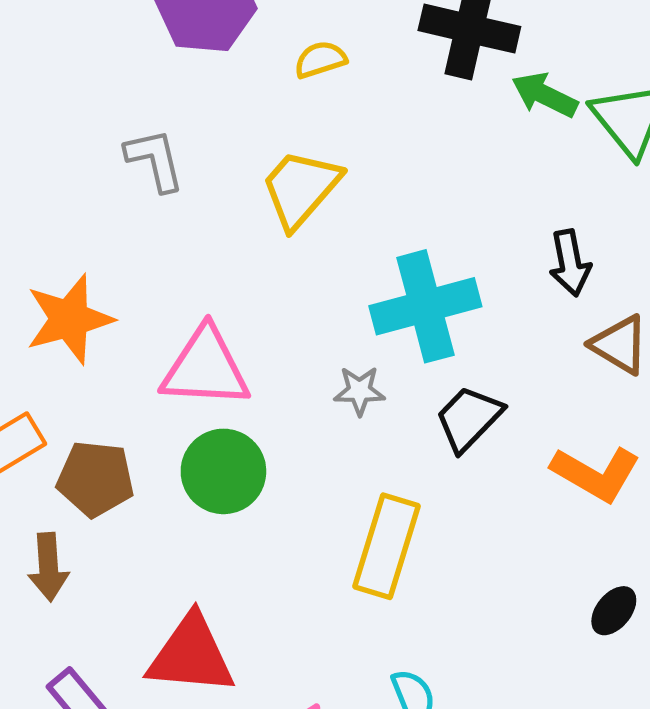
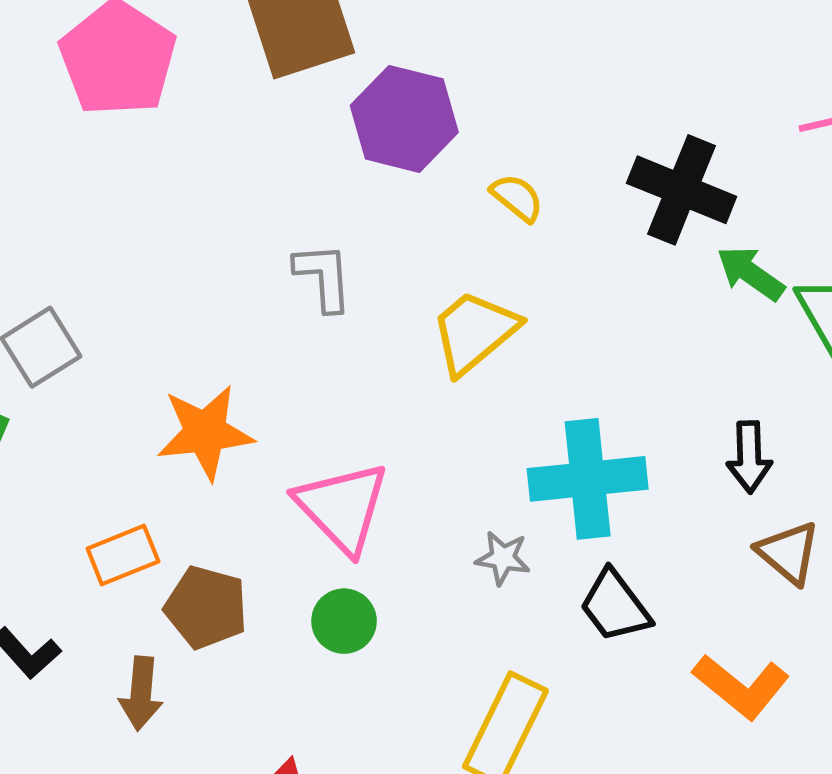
yellow semicircle: (320, 60) -> (517, 198), turned 48
pink triangle: (205, 368) -> (342, 507), turned 34
black trapezoid: (469, 418) -> (615, 606), turned -90
green circle: (223, 471) -> (344, 621), size x0.7

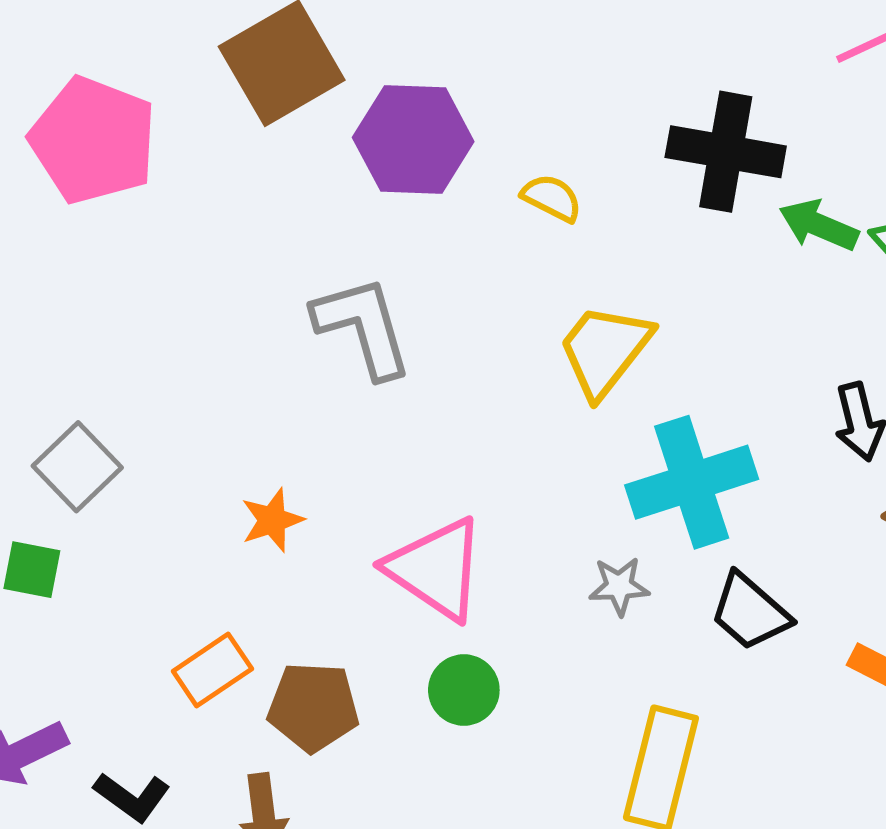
gray L-shape: (323, 277) -> (363, 327), size x1.4
yellow trapezoid: (474, 332) -> (605, 350), moved
orange star: (205, 432) -> (272, 520), size x0.6

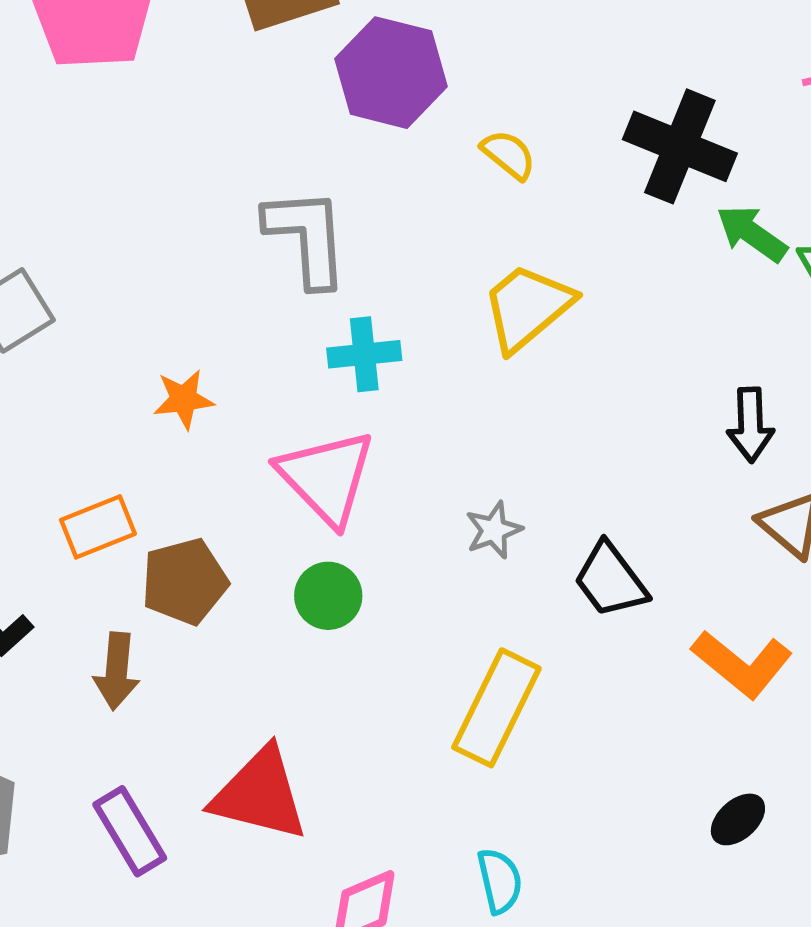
cyan cross: (692, 482) -> (364, 354), moved, size x0.6
gray star: (619, 586) -> (494, 530), turned -30
brown pentagon: (313, 707) -> (185, 581), turned -30

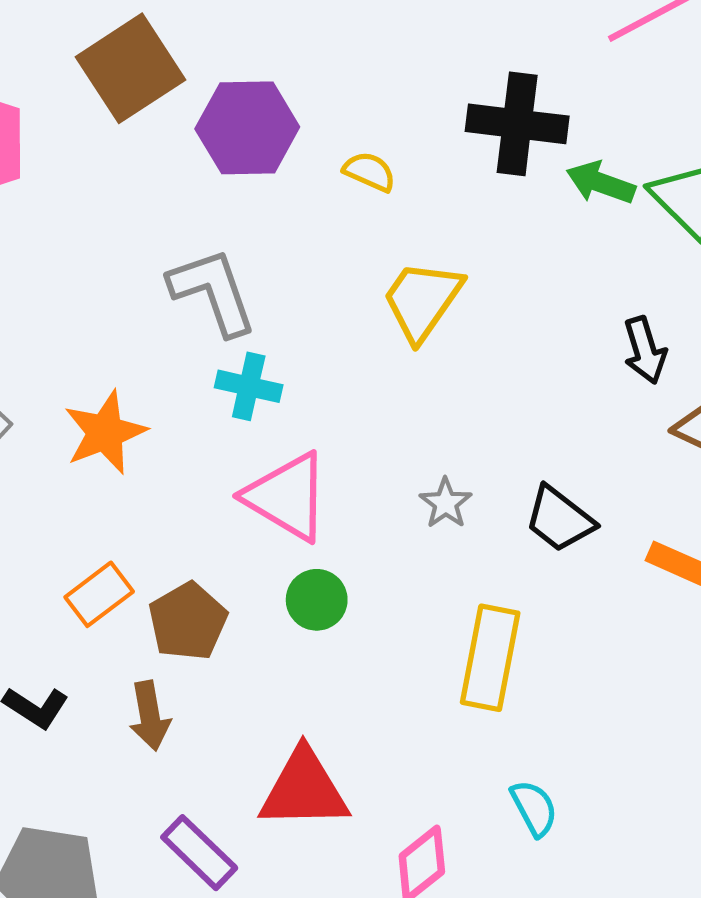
cyan cross: (364, 354) -> (249, 386), moved, turned 34
orange star: (184, 399) -> (105, 432), moved, size x1.5

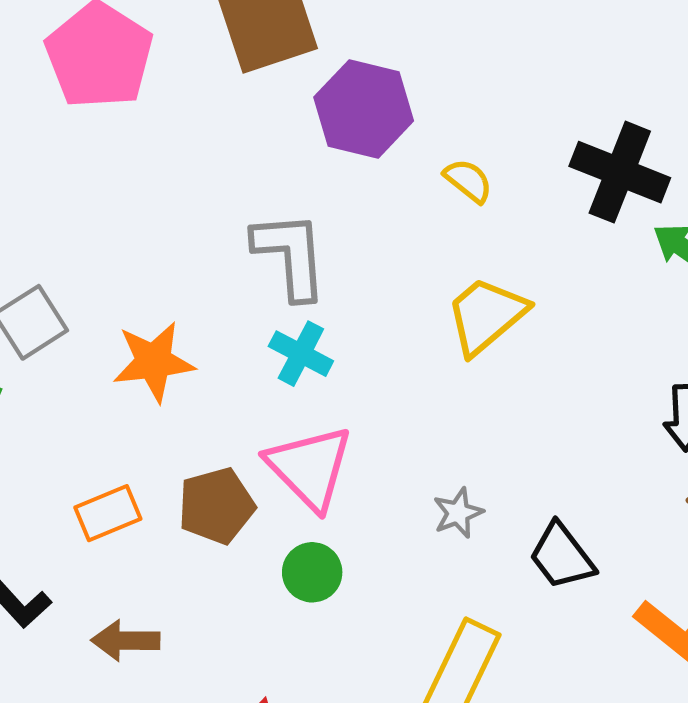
brown pentagon: (188, 621) -> (216, 506), moved
brown arrow: (150, 716) -> (126, 641), turned 86

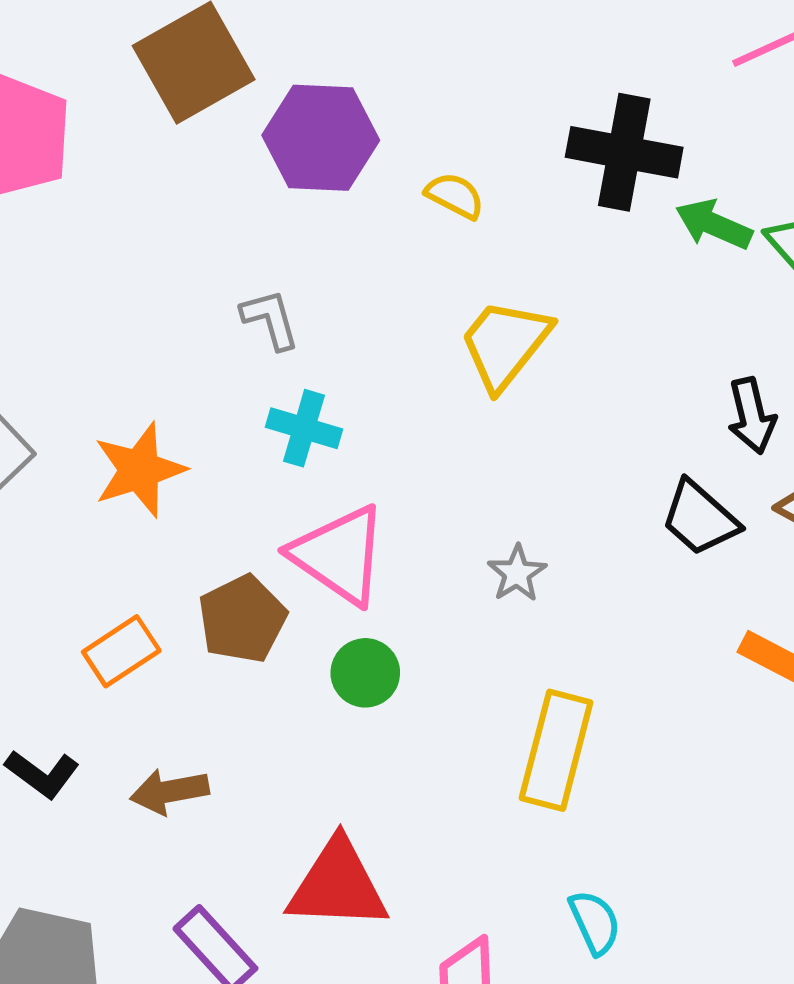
gray L-shape: (290, 255) -> (270, 319), size x0.6
black trapezoid: (562, 556) -> (700, 518), moved

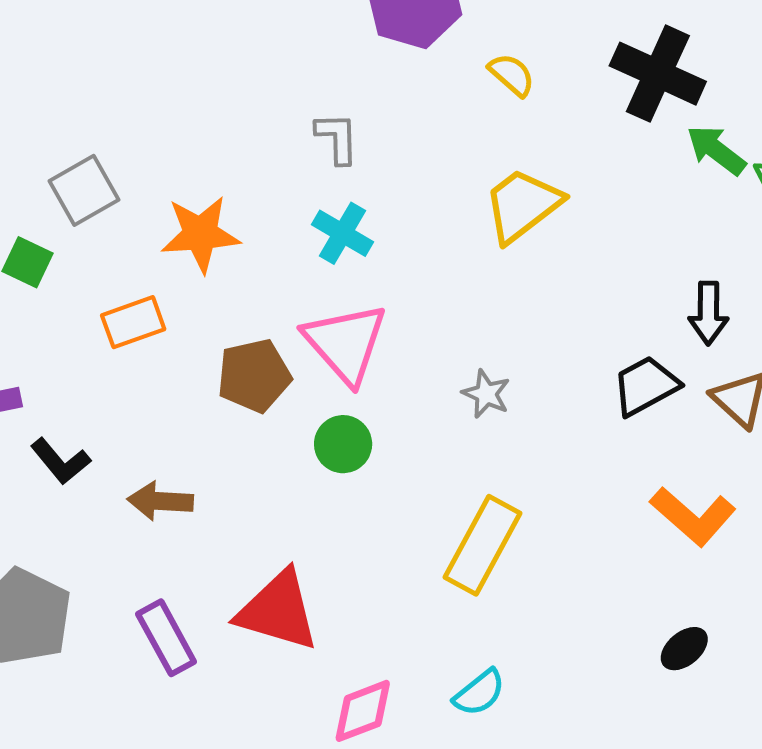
black trapezoid: (700, 518) -> (646, 386), turned 96
gray star: (517, 573) -> (486, 394), turned -30
orange rectangle: (121, 651) -> (133, 322), moved
cyan semicircle: (595, 922) -> (479, 693), turned 62

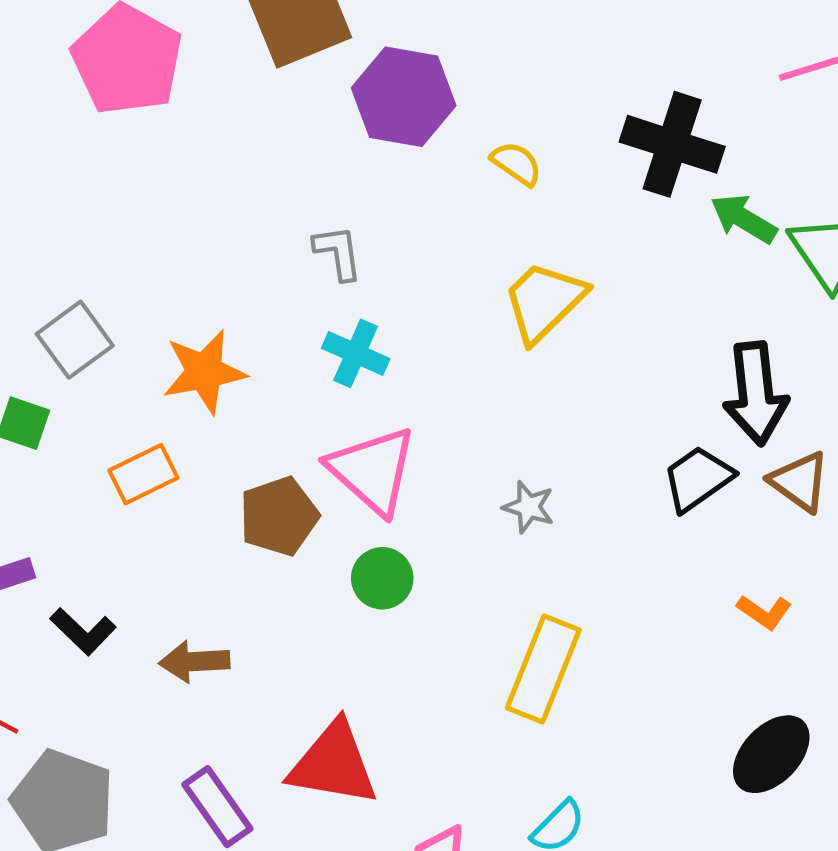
black arrow: (708, 313) -> (756, 393), size x1.5
orange L-shape: (693, 516) -> (764, 612), size x0.6
black ellipse: (684, 649) -> (771, 754), size x1.6

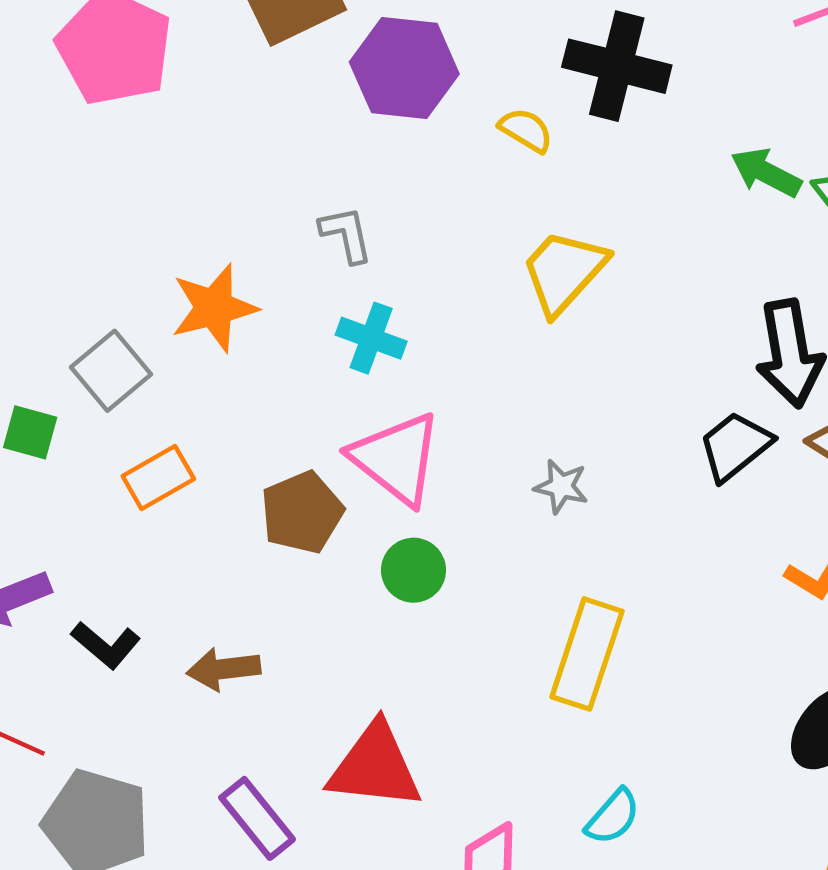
black cross: (672, 144) -> (617, 66), moved
gray square: (75, 340) -> (111, 371), moved
orange star: (204, 372) -> (214, 308), moved

